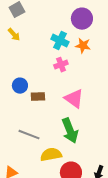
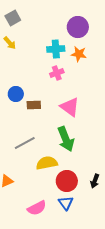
cyan cross: (60, 41) -> (56, 49), turned -30
gray line: (29, 135) -> (25, 143), turned -50

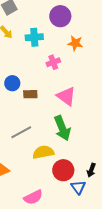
purple circle: (78, 27) -> (60, 16), moved
cyan cross: (56, 49) -> (34, 37), moved
blue triangle: (66, 203) -> (78, 187), moved

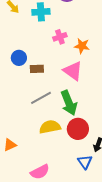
orange star: (75, 43) -> (82, 46), moved
gray line: (21, 132) -> (41, 98), moved
red circle: (63, 170) -> (78, 129), moved

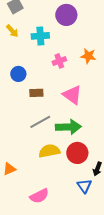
orange star: (82, 46) -> (88, 56), moved
blue circle: (19, 58) -> (18, 74), moved
green arrow: (69, 103) -> (68, 127), turned -70

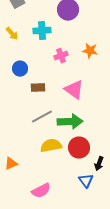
yellow arrow: (12, 31) -> (12, 34), moved

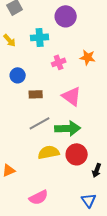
blue triangle: (86, 181) -> (89, 200), moved

